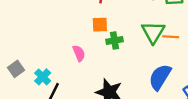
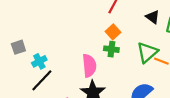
orange square: (100, 25) -> (113, 32), moved, turned 32
pink semicircle: (79, 53) -> (89, 66), moved, size x1.5

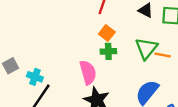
cyan cross: (39, 61) -> (35, 77), turned -32

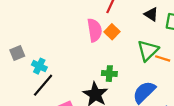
green cross: (108, 51) -> (109, 74), moved
pink semicircle: (88, 72) -> (94, 30), moved

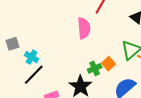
orange square: (112, 32) -> (108, 64), moved
green cross: (109, 74) -> (95, 68), turned -32

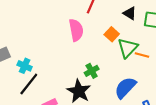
orange square: (108, 64) -> (112, 34), moved

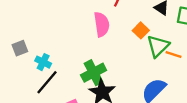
green cross: (92, 71) -> (94, 73), moved, size x1.5

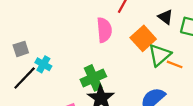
orange square: (141, 30) -> (143, 38), size x1.5
black line: (47, 82) -> (25, 78), moved

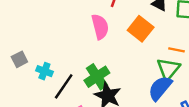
green triangle: (160, 55) -> (168, 69), moved
black line: (25, 78) -> (64, 86), moved

